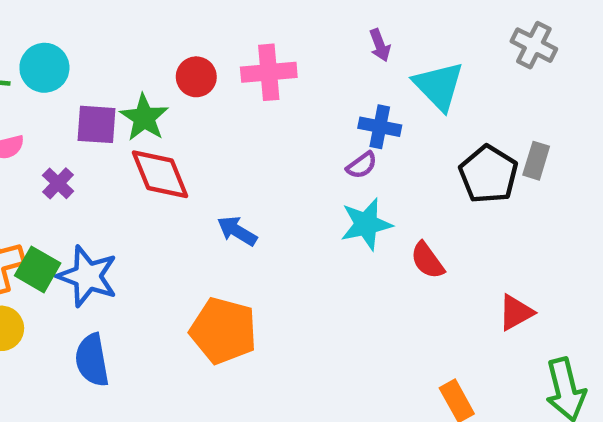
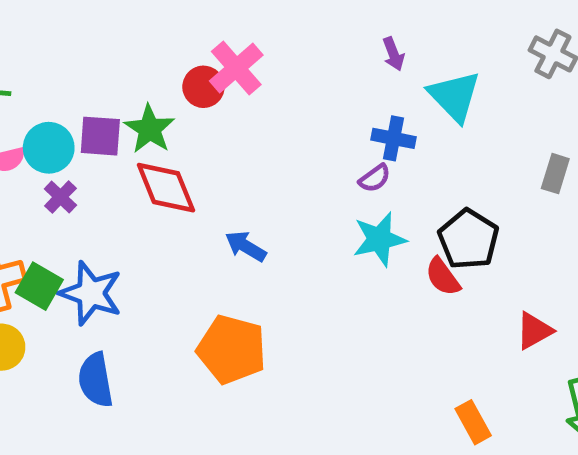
cyan circle: (44, 68) -> (49, 148), moved
pink cross: (269, 72) -> (236, 68), moved, turned -36
black pentagon: (489, 174) -> (469, 239), moved

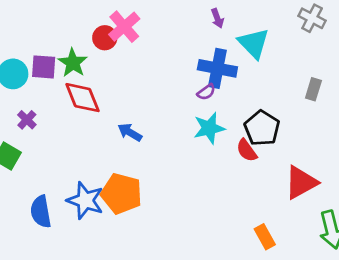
blue cross: (393, 138) -> (217, 68), size x1.5
purple cross: (60, 197) -> (27, 120), moved
blue star: (91, 293) -> (85, 200), moved
red triangle: (534, 331) -> (301, 182), size x1.5

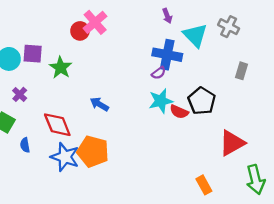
gray cross: (312, 18) -> (229, 27), moved
green star: (73, 63) -> (61, 68), moved
red diamond: (83, 98) -> (57, 125), moved
red semicircle: (247, 150) -> (179, 112), moved, turned -30
blue semicircle: (41, 212) -> (25, 145), moved, size x0.6

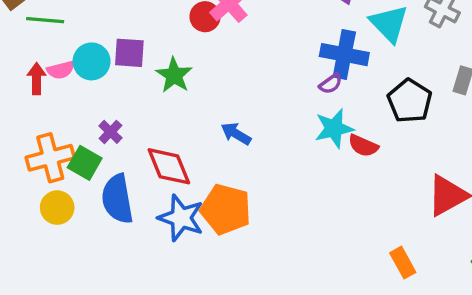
purple cross: (20, 94) -> (110, 132), moved
black pentagon: (202, 101) -> (410, 101), moved
blue semicircle: (25, 145) -> (117, 199), size x2.0

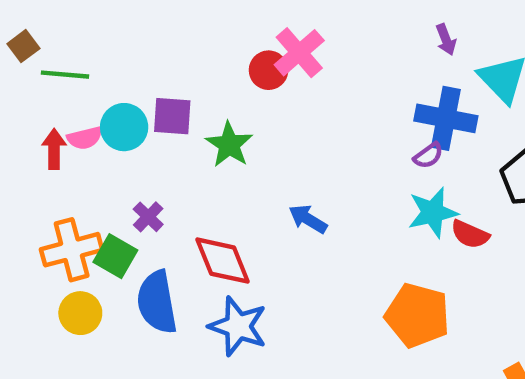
orange pentagon: (226, 209) -> (417, 315), moved

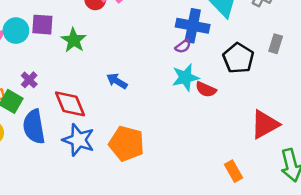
orange pentagon: (417, 315) -> (127, 144), moved

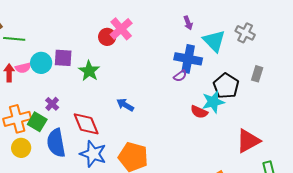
cyan star: (185, 77) -> (213, 102), moved

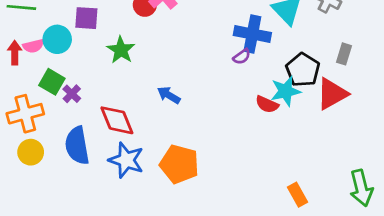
purple square: (63, 58) -> (86, 18), moved
green square: (37, 122) -> (52, 82), moved
red triangle: (248, 141) -> (332, 94), moved

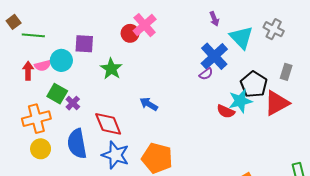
blue cross: (252, 34) -> (214, 56), turned 36

